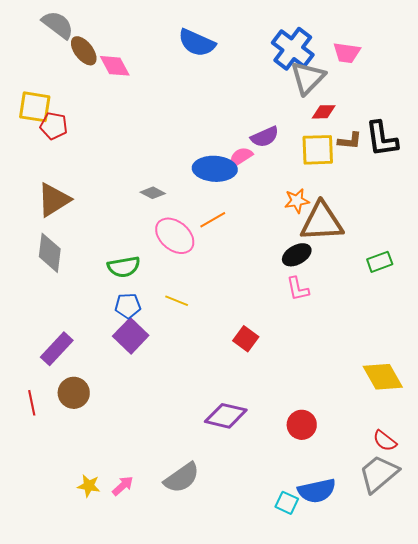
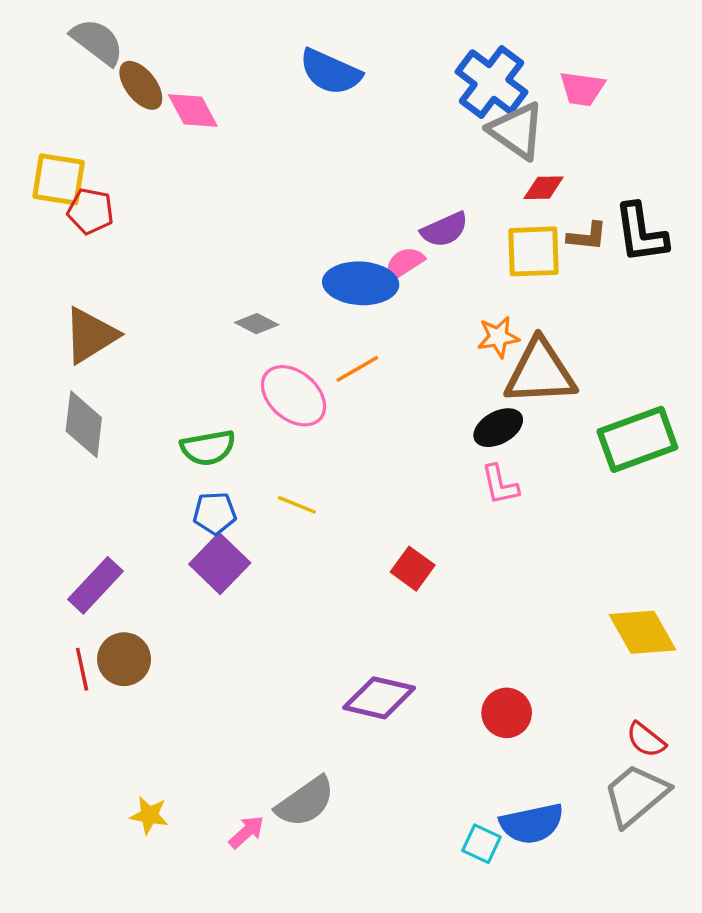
gray triangle: (308, 78) -> (517, 131), turned -39
green rectangle: (380, 262) -> (637, 439), size x1.8
red line: (32, 403) -> (82, 669), moved
pink arrow: (123, 486) -> (247, 832), moved

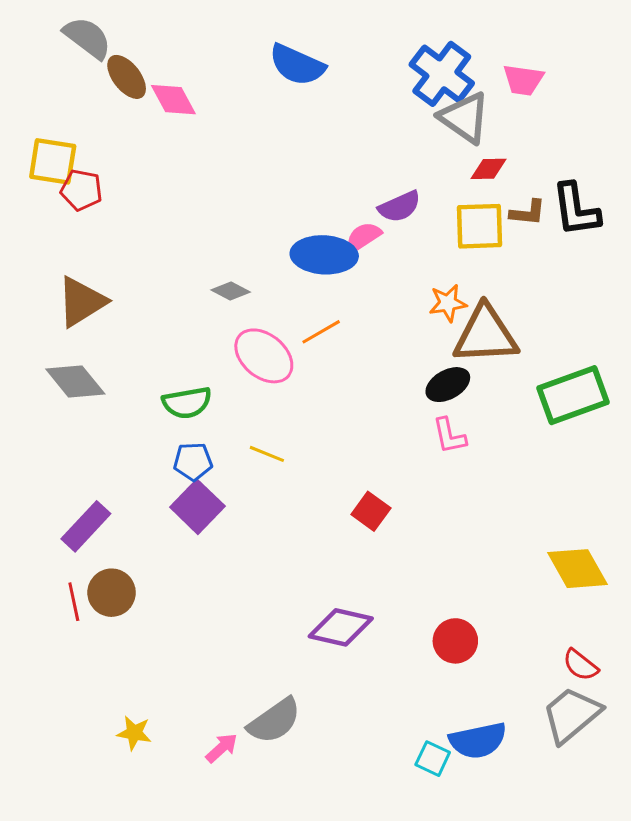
gray diamond: (84, 424) -> (75, 382), turned -46

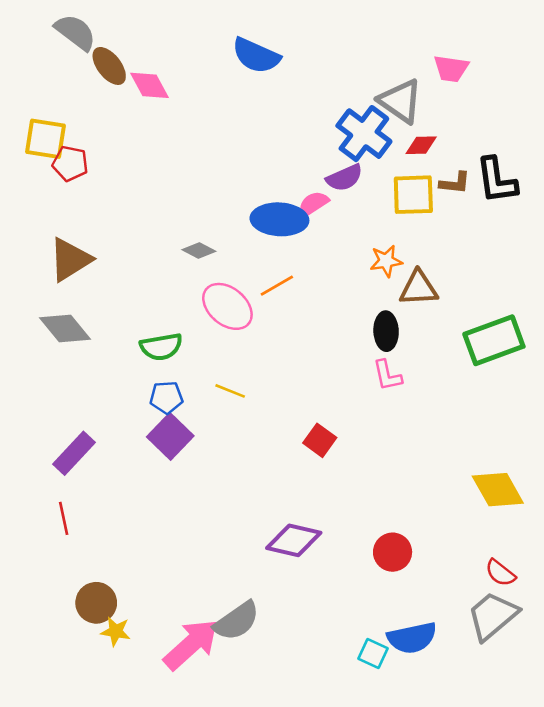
blue cross: (442, 74) -> (364, 134), moved
brown triangle: (486, 335) -> (419, 288), size x0.7
black ellipse: (448, 385) -> (386, 331), turned -63
brown circle: (112, 593) -> (96, 603), moved
pink arrow: (222, 748) -> (191, 644), size x2.0

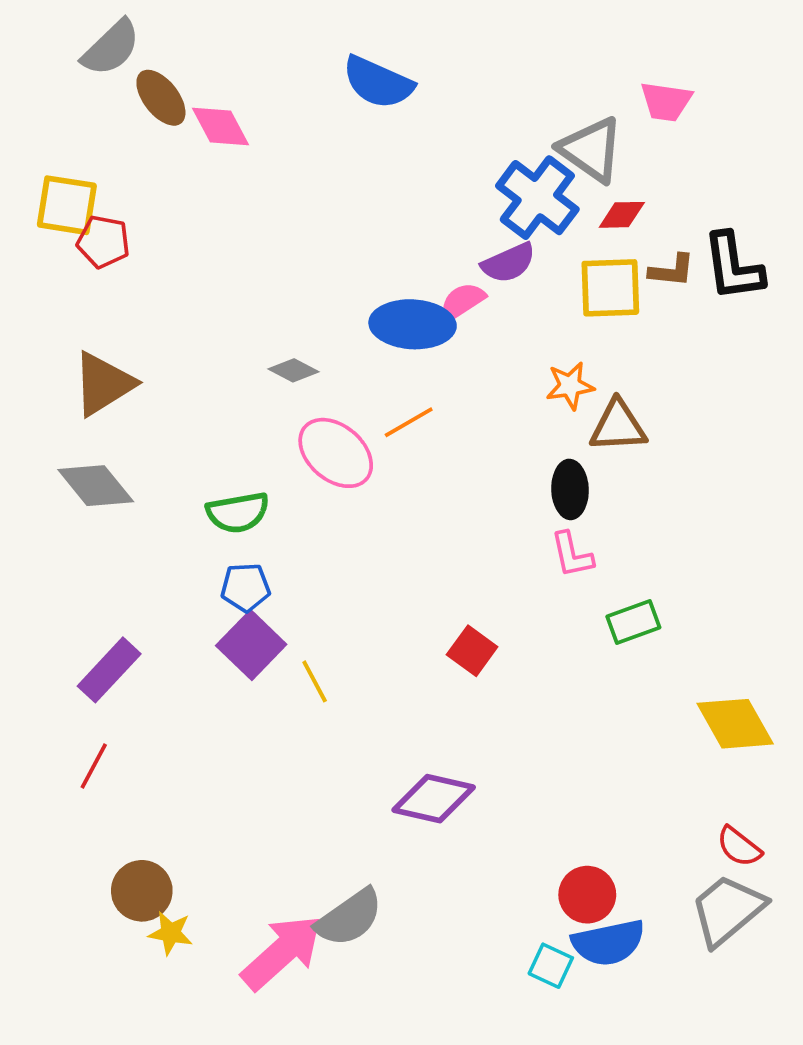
gray semicircle: (75, 32) -> (111, 48), turned 99
green rectangle: (494, 340) -> (633, 622), moved, size x0.6
yellow line: (230, 391) -> (315, 681), moved, turned 40
red line: (64, 518) -> (94, 766), turned 40
red circle: (393, 552) -> (587, 895), moved

